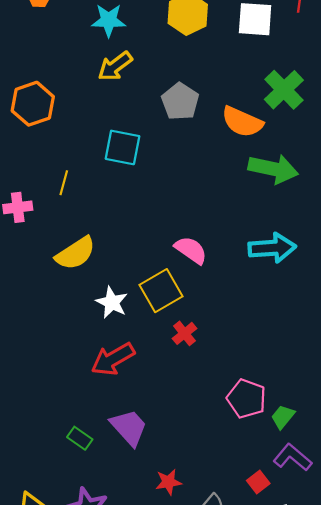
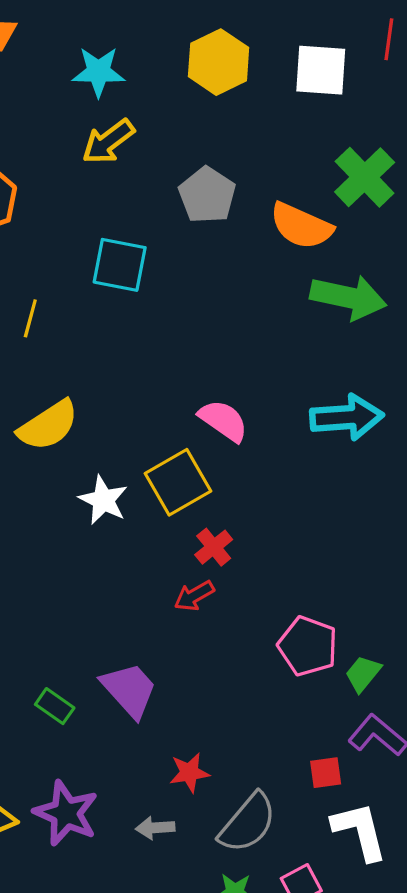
red arrow: (113, 359) -> (194, 596), moved, size x0.6
red square: (258, 482) -> (326, 773), turned 30

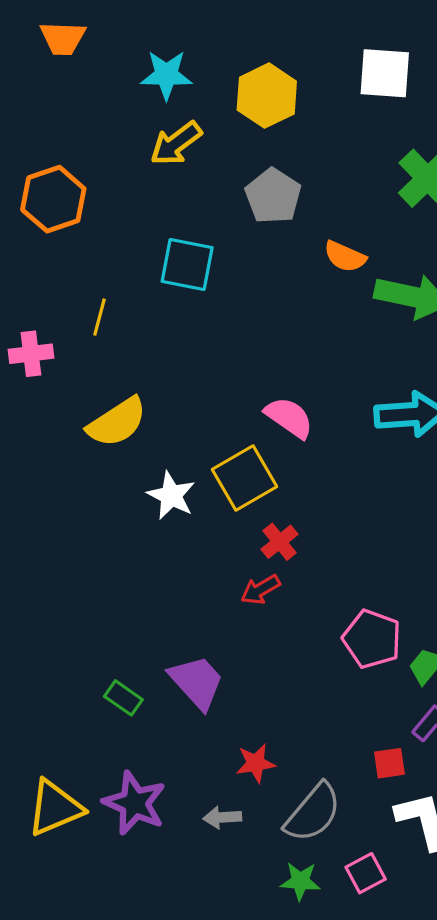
yellow hexagon: (219, 62) -> (267, 96), moved
orange semicircle: (301, 226) -> (345, 257), moved, size x0.7

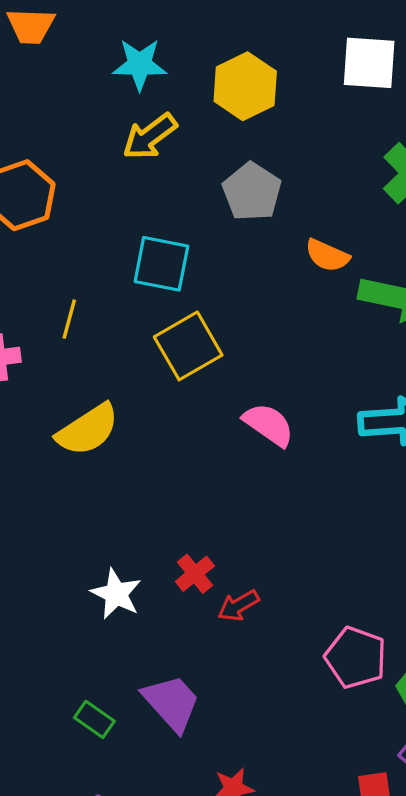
yellow square: (244, 478) -> (188, 346), moved
white star: (171, 496) -> (116, 594), moved
red cross: (280, 542) -> (195, 574), moved

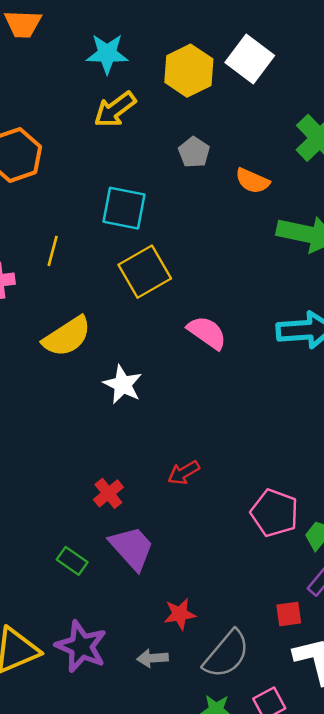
white square: (369, 63) -> (250, 59), moved, turned 33
gray pentagon: (252, 192) -> (194, 152), size x0.7
orange semicircle: (327, 255) -> (252, 181), moved
red cross: (195, 574) -> (108, 493), moved
white star: (116, 594) -> (123, 384), moved

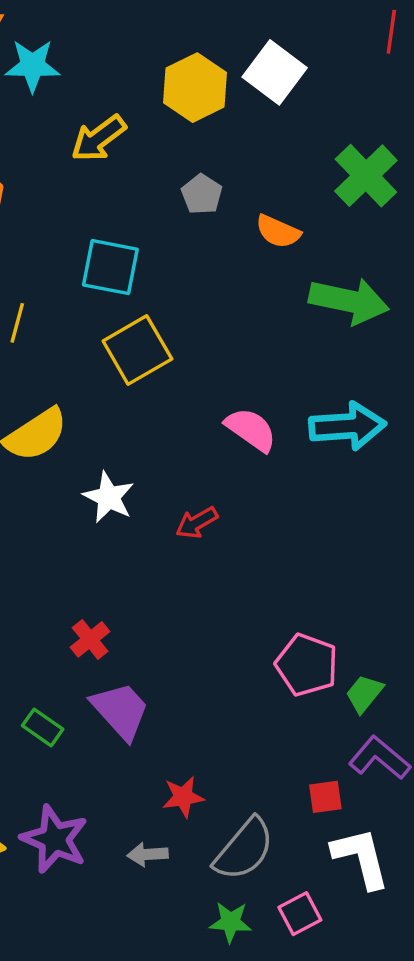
cyan star: (107, 54) -> (32, 66), moved
pink semicircle: (207, 333) -> (251, 430), moved
red arrow: (184, 473) -> (197, 523), moved

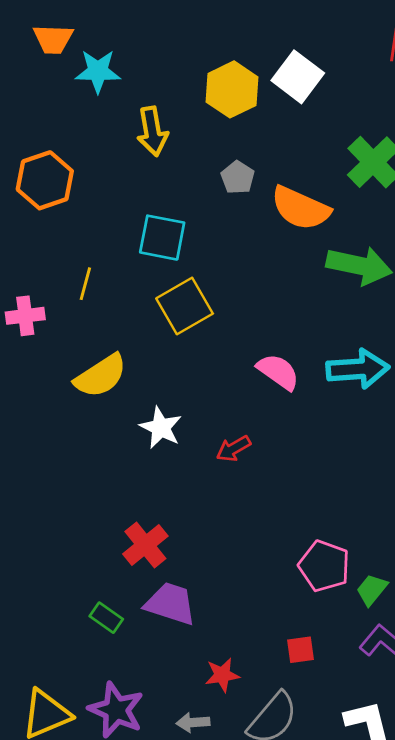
yellow arrow: (98, 138) -> (152, 131), turned -63
orange semicircle: (278, 231) -> (301, 208), size x1.6
red cross: (90, 639) -> (145, 545), size x1.4
purple trapezoid: (121, 711) -> (171, 604), turned -30
red square: (325, 797) -> (301, 650), moved

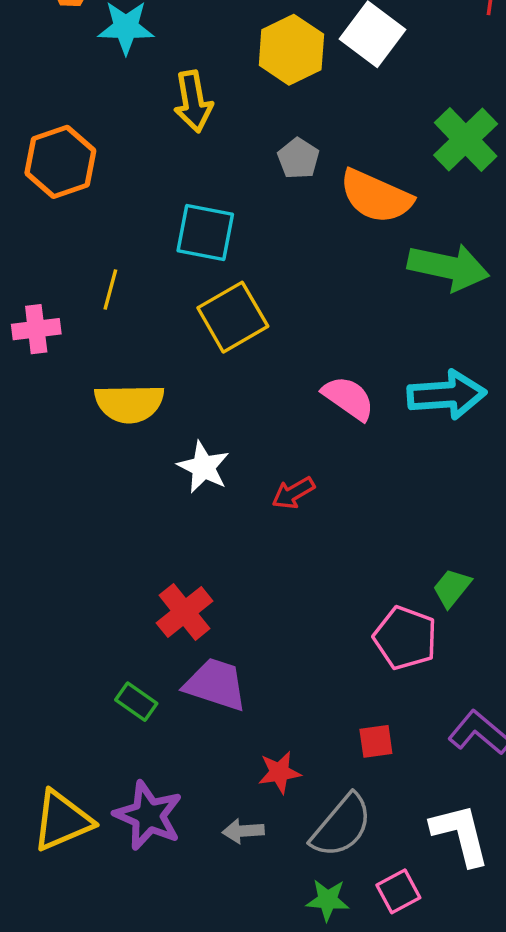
yellow semicircle: (101, 376) -> (129, 403), turned 32
green trapezoid: (372, 590) -> (452, 588), moved

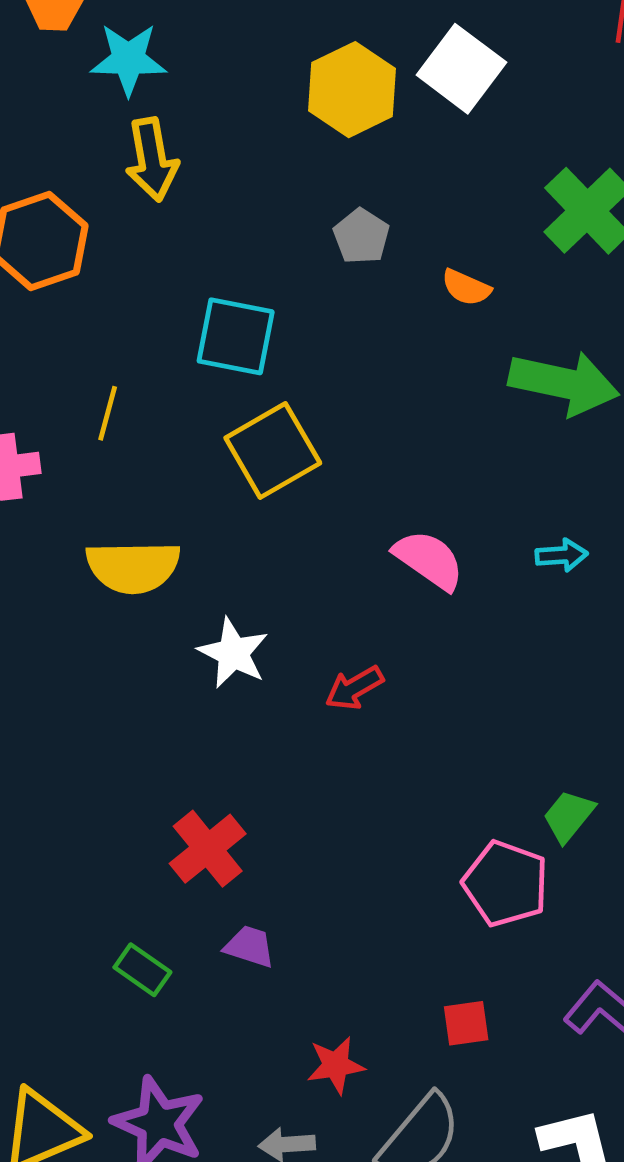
yellow arrow: (193, 101) -> (152, 159), moved
orange semicircle: (376, 196) -> (466, 288), size x0.5
cyan arrow: (447, 395) -> (562, 555), size x0.5
purple trapezoid: (216, 684) -> (250, 946), size x0.6

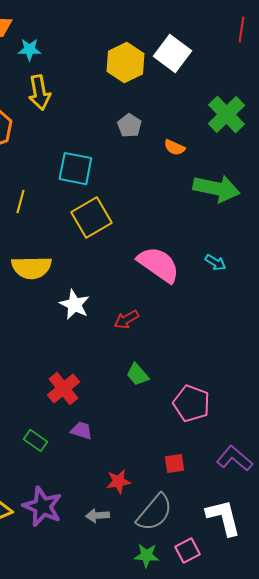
cyan star: (128, 59) -> (29, 50), size x0.7
cyan arrow: (562, 555) -> (215, 263), turned 35
pink semicircle: (429, 560) -> (158, 265), size x1.4
green trapezoid: (569, 816) -> (137, 375), moved, turned -80

